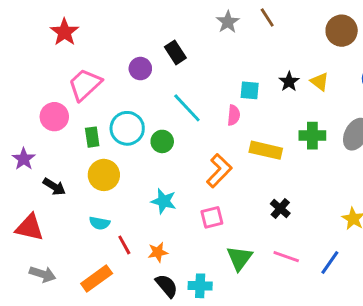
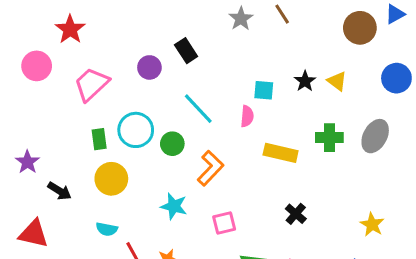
pink circle: (54, 117) -> (37, 66), moved
orange L-shape: (219, 171) -> (210, 168), moved

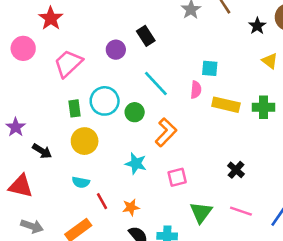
black star: (305, 81) -> (257, 26), moved
yellow rectangle: (281, 153) -> (226, 105), moved

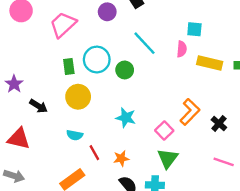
orange L-shape: (166, 132) -> (190, 112), moved
pink square: (177, 177) -> (164, 130), turned -30
green triangle: (201, 212) -> (168, 158), moved
gray arrow: (32, 226) -> (14, 176), moved

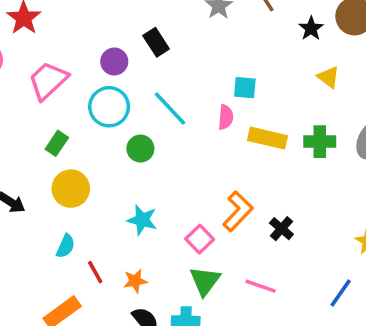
cyan circle: (97, 60) -> (109, 107), moved
green rectangle: (69, 66) -> (57, 143), turned 42
cyan semicircle: (75, 135) -> (66, 246), turned -77
pink line: (224, 162) -> (261, 286), moved

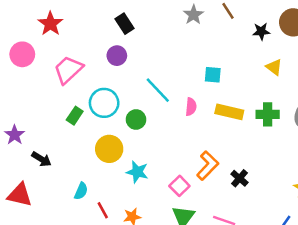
black star: (311, 28) -> (261, 31), turned 30
black rectangle: (156, 42) -> (125, 24), moved
cyan circle: (109, 107) -> (104, 103), moved
pink semicircle: (226, 117) -> (191, 107), moved
yellow circle: (71, 189) -> (109, 149), moved

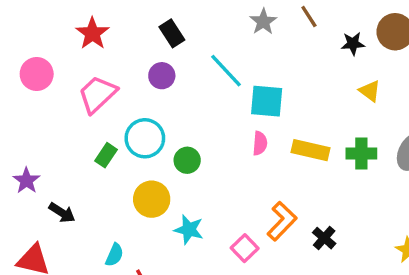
red star: (50, 24) -> (92, 33), moved
cyan square: (213, 75) -> (267, 101), moved, size x1.5
cyan line: (158, 90) -> (226, 71), moved

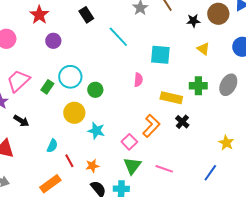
purple circle: (162, 76) -> (53, 41), moved
pink trapezoid: (98, 94) -> (18, 81), moved
cyan square: (267, 101) -> (160, 55), moved
yellow rectangle: (311, 150) -> (171, 98), moved
black cross: (324, 238) -> (182, 122), moved

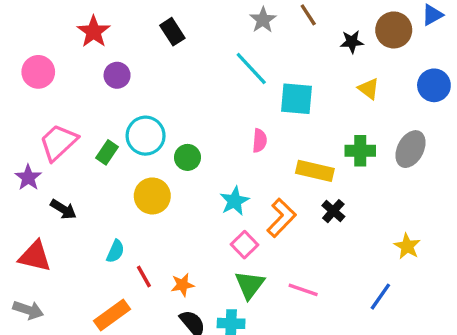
cyan line: (118, 37) -> (251, 69), moved
cyan star: (96, 131) -> (234, 201), moved, turned 30

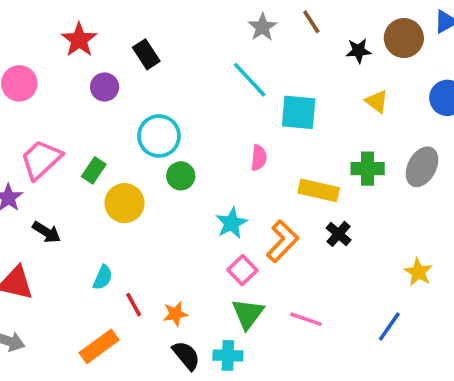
black rectangle: (172, 32) -> (146, 54), moved
cyan circle: (146, 136) -> (159, 136), moved
yellow circle: (152, 196) -> (125, 203), moved

